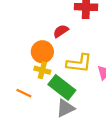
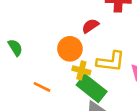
yellow cross: (42, 70) -> (81, 70), moved
orange line: (24, 93) -> (42, 87), moved

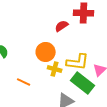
red semicircle: (90, 26) -> (62, 26), moved
green rectangle: (92, 88) -> (83, 83), moved

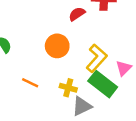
yellow L-shape: (78, 62) -> (97, 58), turned -55
yellow cross: (55, 69) -> (68, 88), moved

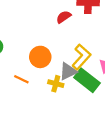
orange circle: (57, 46) -> (40, 57), moved
gray triangle: (82, 106) -> (68, 71), moved

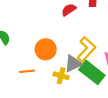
orange line: (21, 79) -> (27, 71), turned -32

